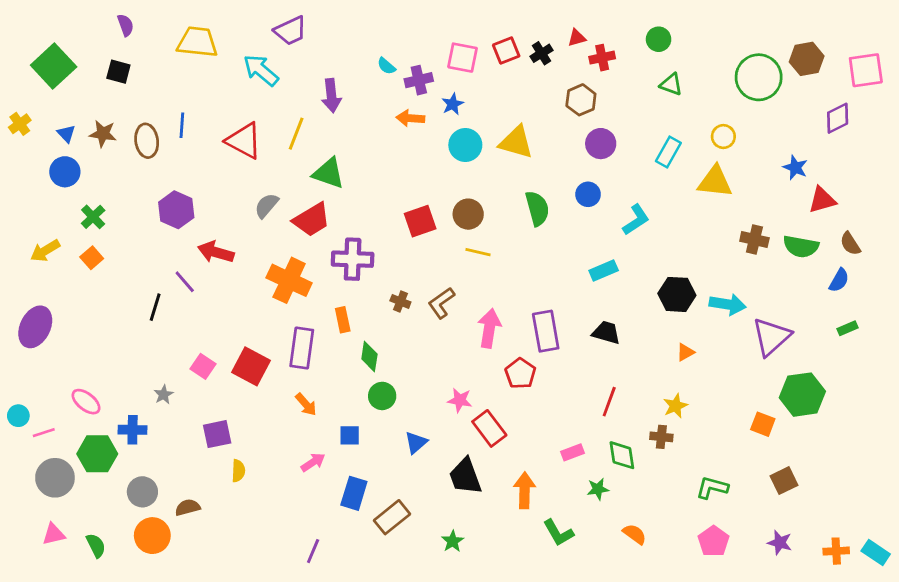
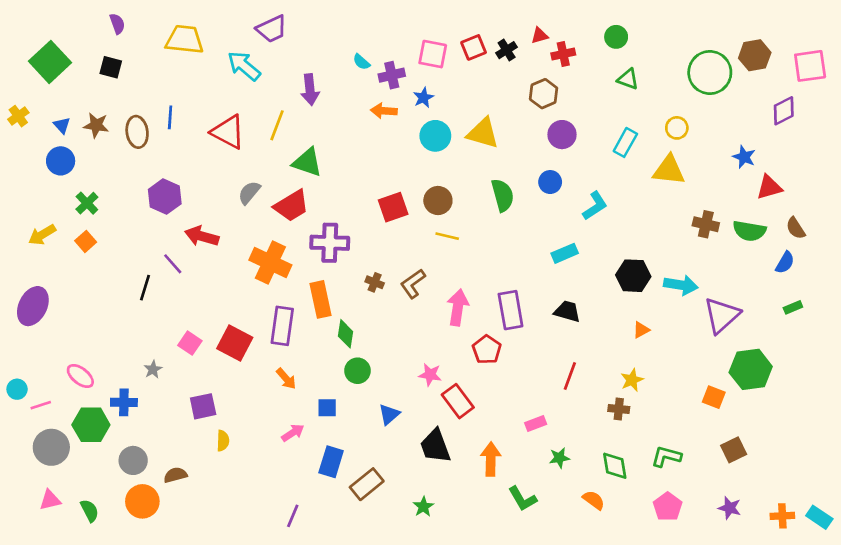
orange rectangle: (343, 320) -> (321, 299), size x1.5
green diamond: (622, 455) -> (615, 466), moved

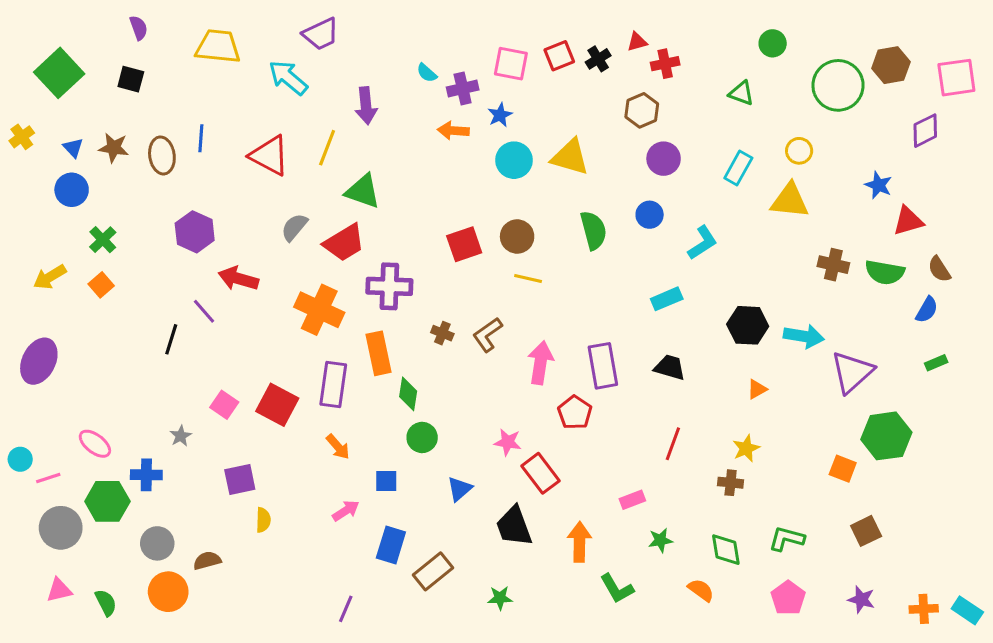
green circle: (616, 37) -> (773, 43), moved
green star: (423, 507) -> (500, 598), turned 30

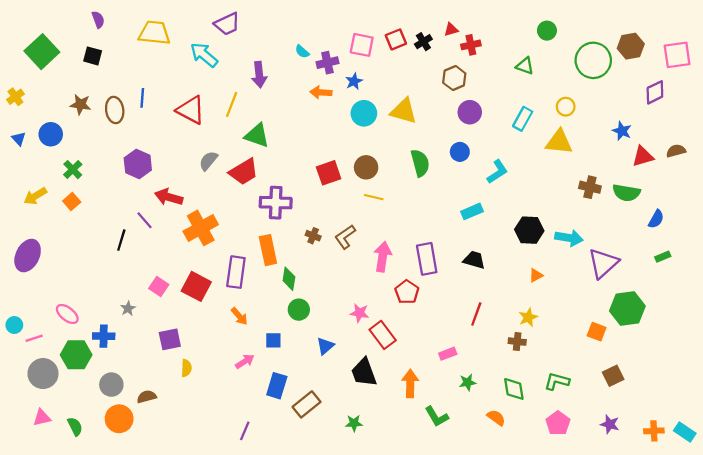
blue triangle: (73, 148) -> (19, 139), moved
brown semicircle: (939, 269) -> (676, 151), moved, turned 108
orange cross: (319, 310) -> (201, 228), moved, turned 36

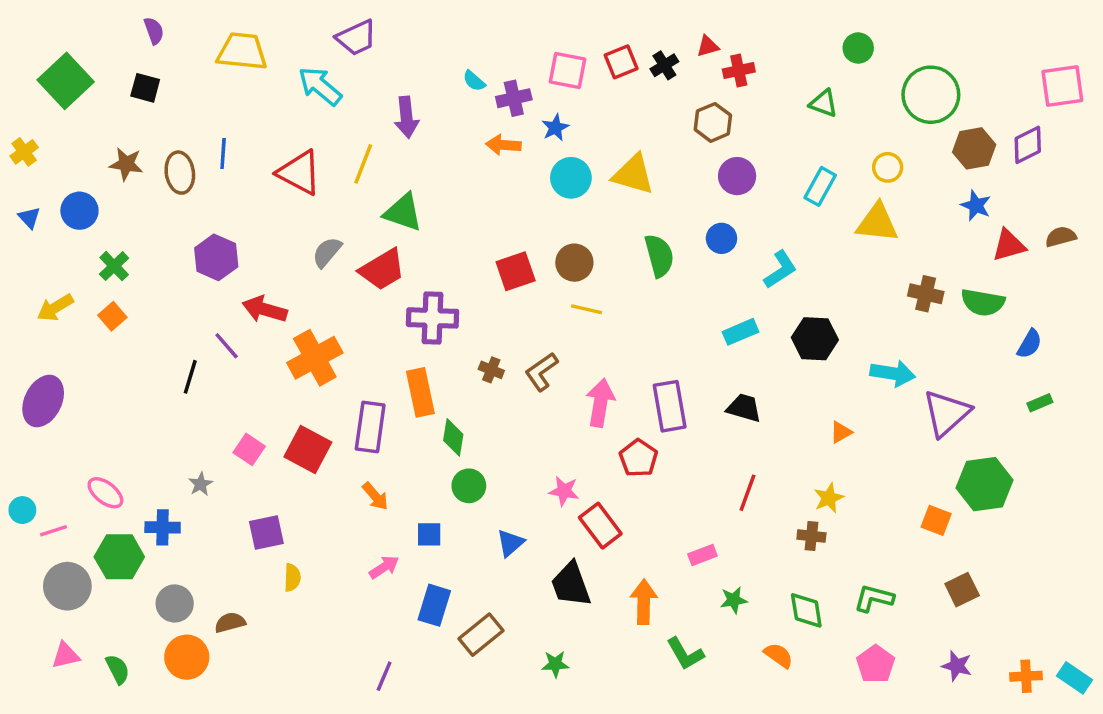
brown hexagon: (631, 46) -> (974, 148), moved
black hexagon: (529, 230) -> (815, 339), moved

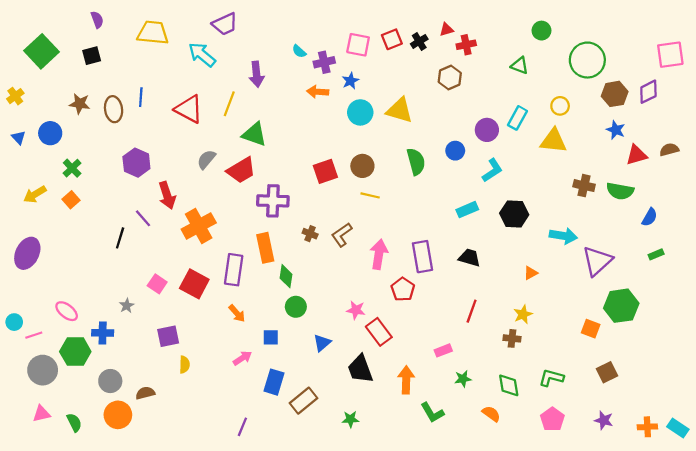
black square: (145, 88) -> (92, 56), turned -30
purple circle: (737, 176) -> (487, 130), moved
red arrow: (265, 309) -> (167, 195), turned -124

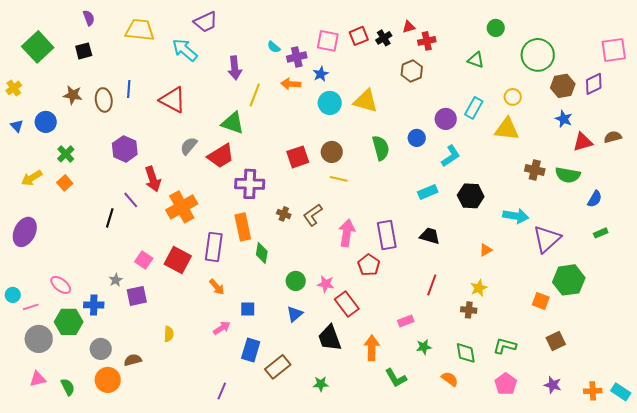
yellow line: (229, 104) -> (255, 95), moved
green circle: (296, 307) -> (296, 281), moved
purple square: (168, 336) -> (137, 296), moved

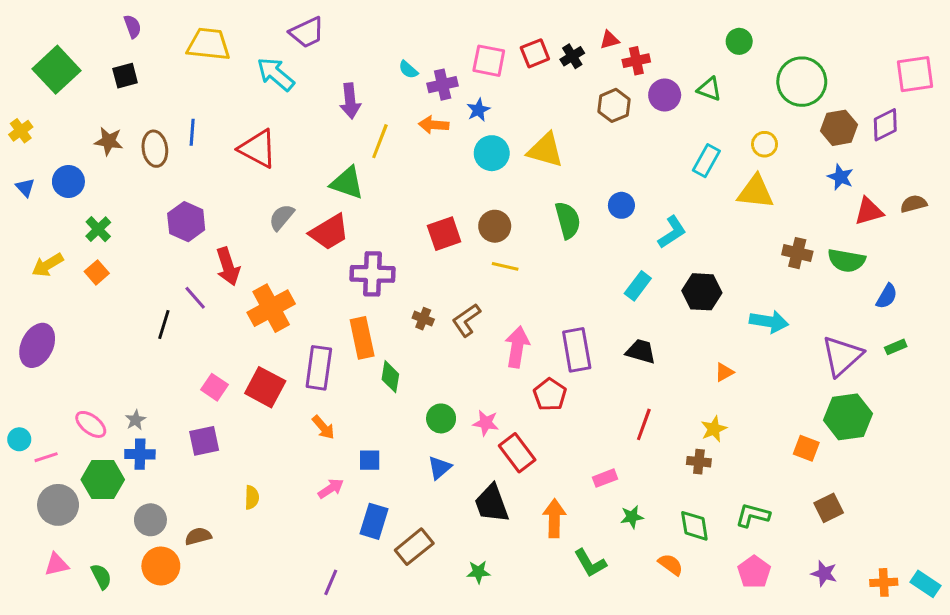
purple circle: (446, 119) -> (665, 95), moved
cyan rectangle: (428, 192) -> (638, 286), turned -30
purple triangle: (547, 239) -> (842, 356), moved
gray star: (116, 280) -> (136, 420), moved

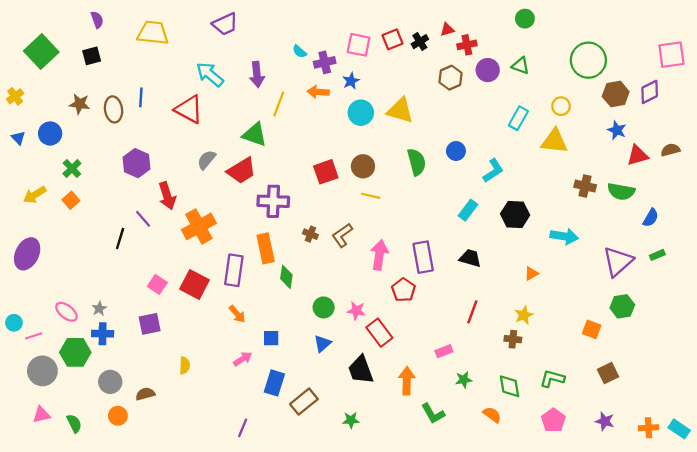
green circle: (739, 41) -> (525, 19), moved
cyan arrow: (276, 74) -> (210, 74), moved
green hexagon: (848, 417) -> (622, 306), size x0.7
orange circle: (161, 566) -> (118, 416), size x0.7

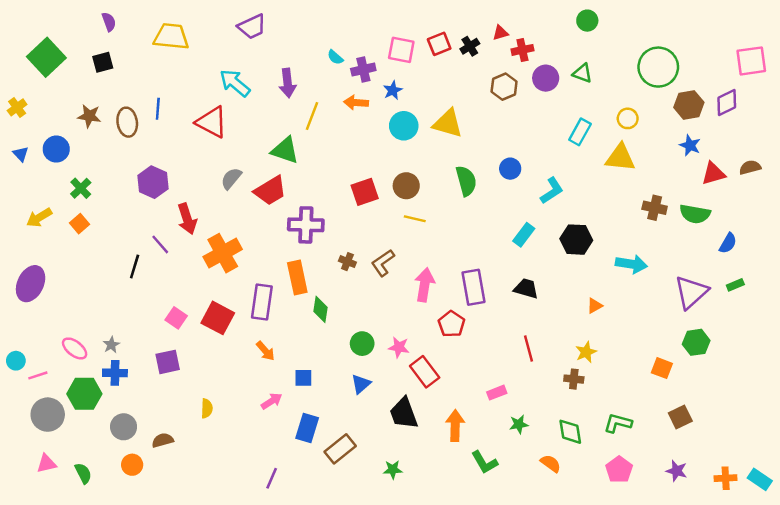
red line: (472, 312) -> (529, 348), turned -35

